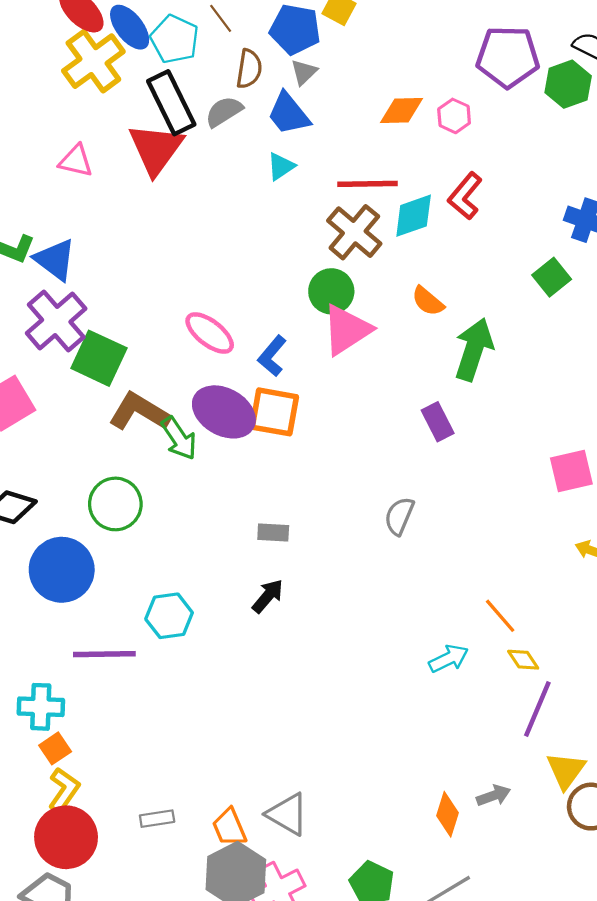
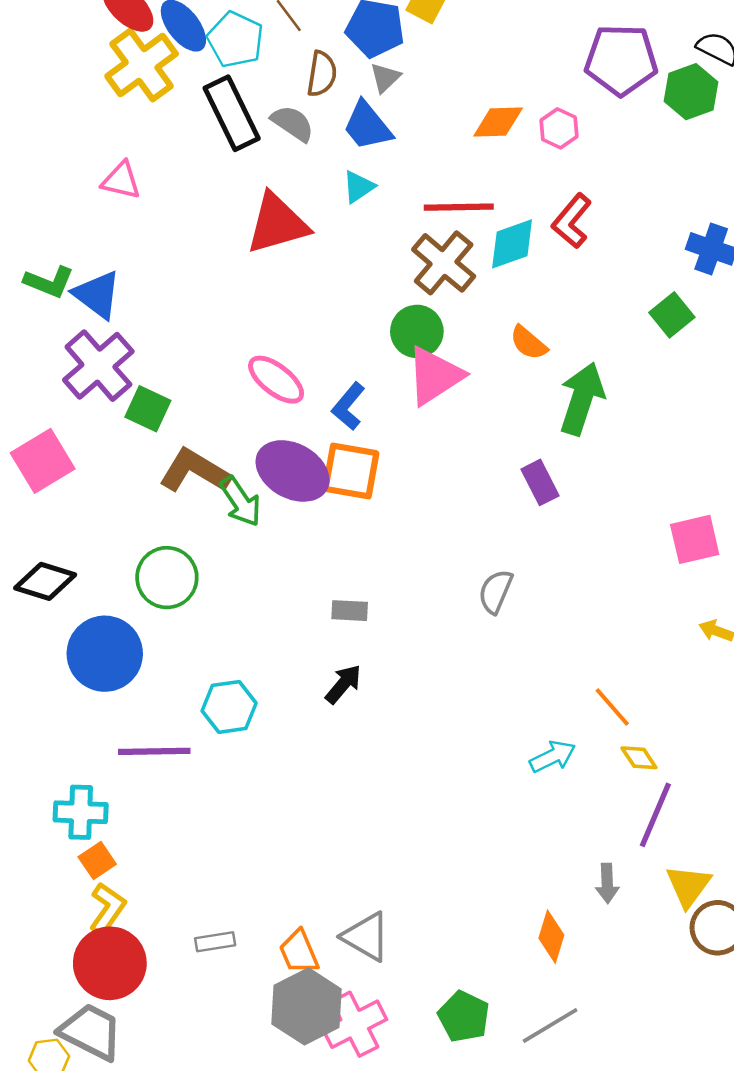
gray semicircle: (224, 112) -> (293, 123), turned 66
red triangle: (156, 149) -> (277, 224), moved, turned 38
green square: (99, 358) -> (148, 409), size x0.7
gray arrow: (494, 796) -> (607, 883), moved, turned 108

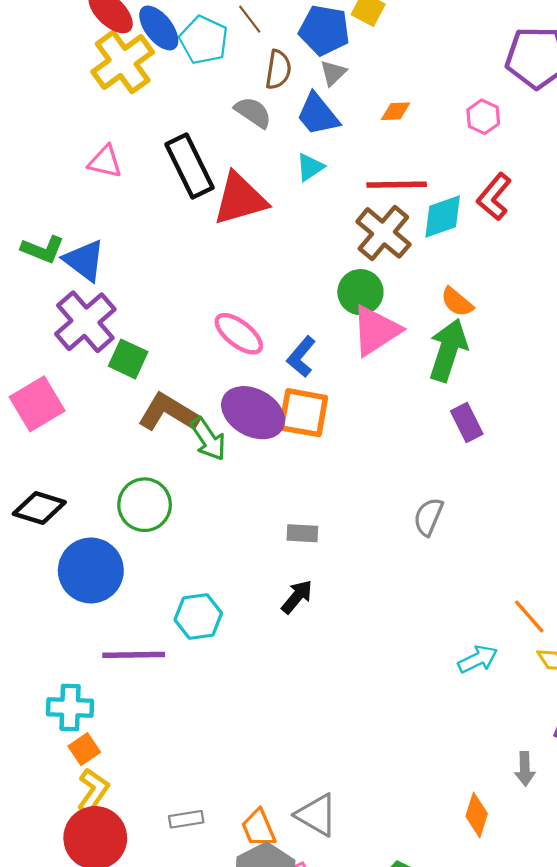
black rectangle: (232, 113) -> (189, 166), moved
orange diamond: (498, 122) -> (396, 111), moved, size x0.7
green arrow: (582, 399) -> (448, 350), moved

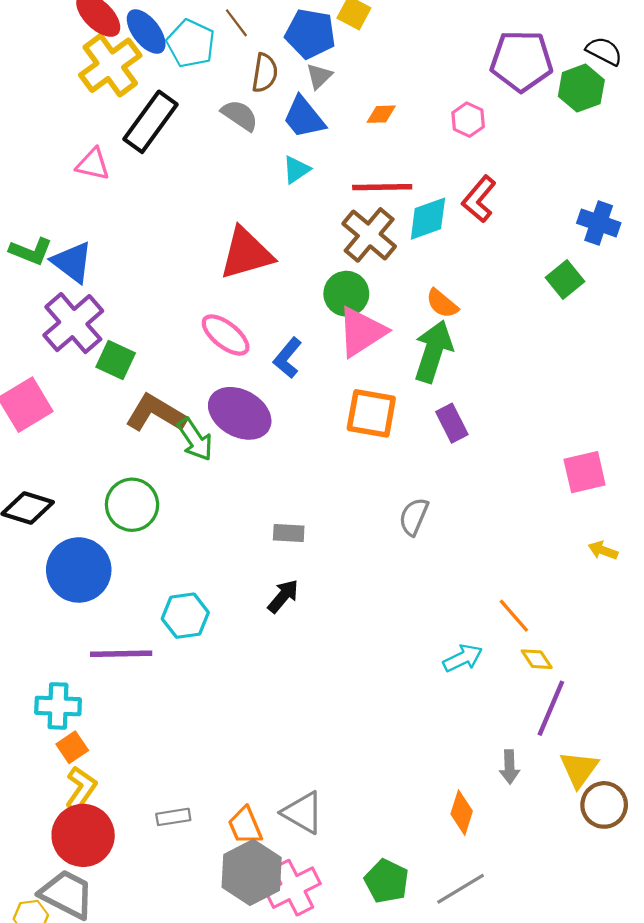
black rectangle: (189, 166) -> (150, 122), moved, turned 62
red triangle: (240, 199) -> (246, 253), moved
orange square: (303, 413) -> (371, 413), moved

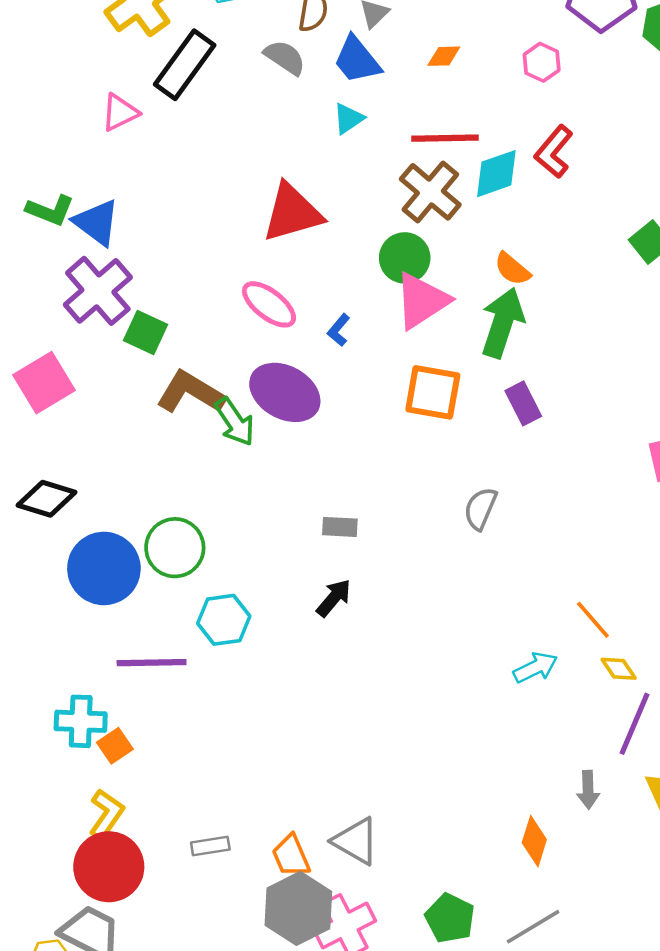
pink triangle: (93, 164) -> (120, 112), turned -39
blue L-shape: (288, 358) -> (339, 330), size x0.7
green circle: (132, 505) -> (175, 548), moved
orange square: (72, 747) -> (115, 746), moved

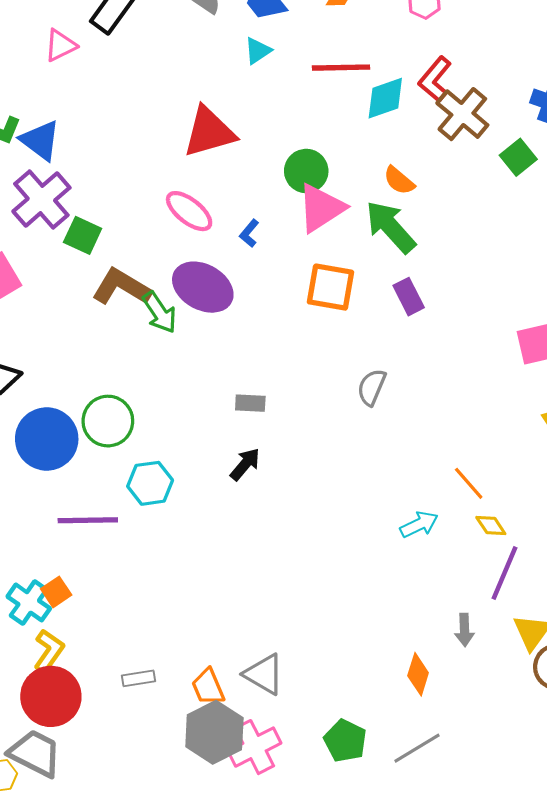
brown cross: (430, 192) -> (462, 114), moved
green arrow: (502, 323) -> (391, 227), turned -60
cyan cross: (81, 721) -> (29, 602), moved, turned 33

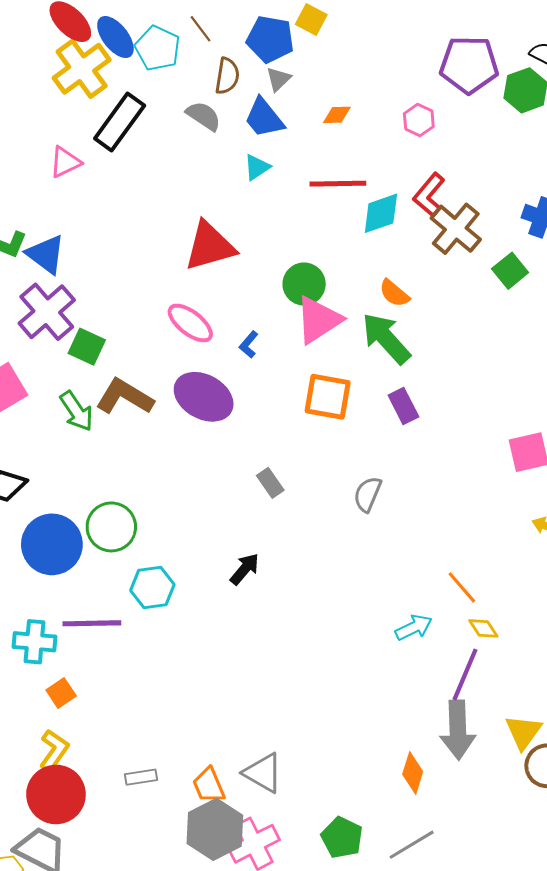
green arrow: (160, 312) -> (76, 411), moved
gray rectangle: (250, 403) -> (270, 483), moved, turned 52
purple line: (505, 573) -> (465, 675), moved
cyan cross: (29, 602) -> (34, 642), moved, turned -30
gray arrow: (464, 630) -> (458, 730), size x1.8

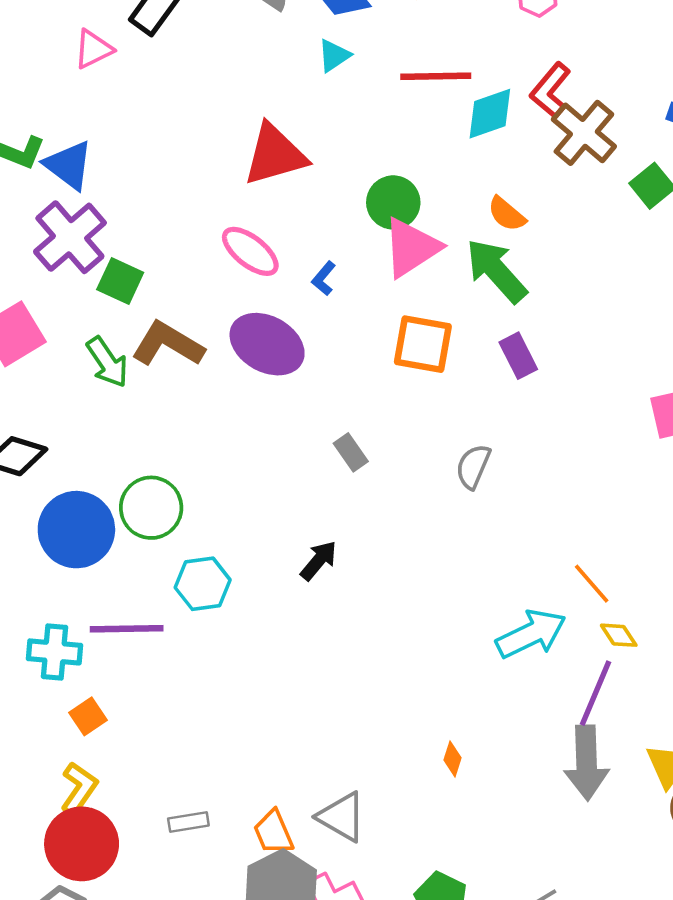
cyan arrow: (414, 627) -> (531, 634), size x1.5
orange diamond: (413, 773) -> (453, 759), moved, size x0.7

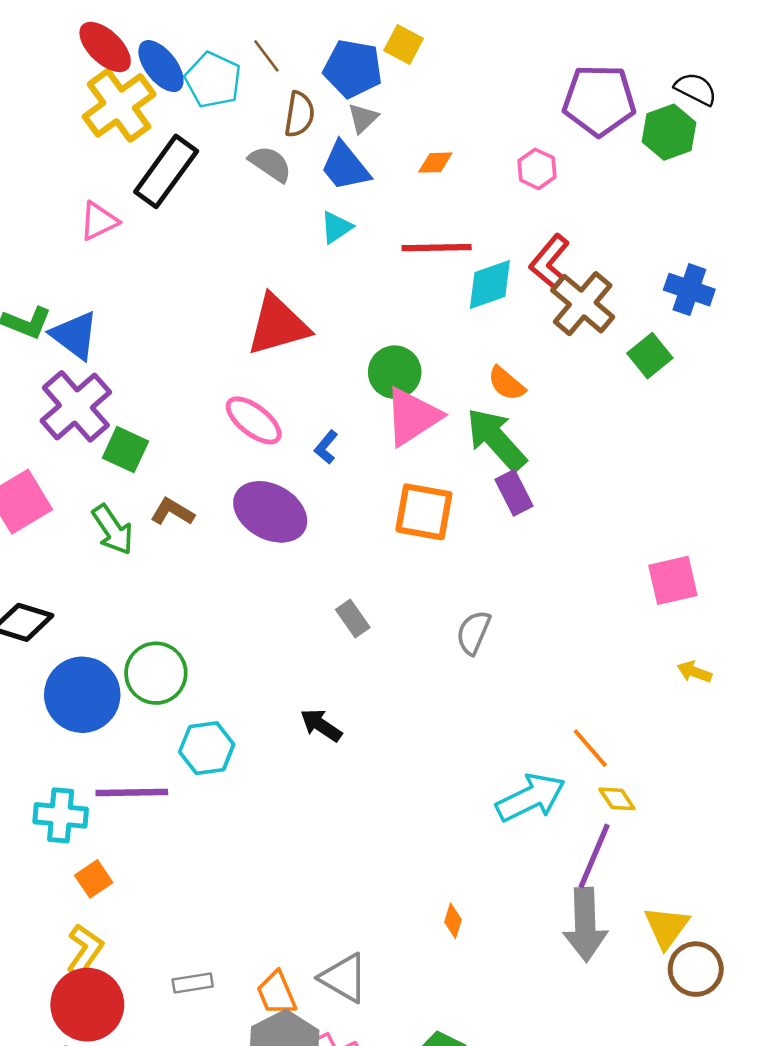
brown L-shape: (168, 344) -> (172, 512), size x0.6
purple rectangle: (518, 356) -> (514, 493), moved
black arrow: (319, 561) -> (321, 725), turned -96

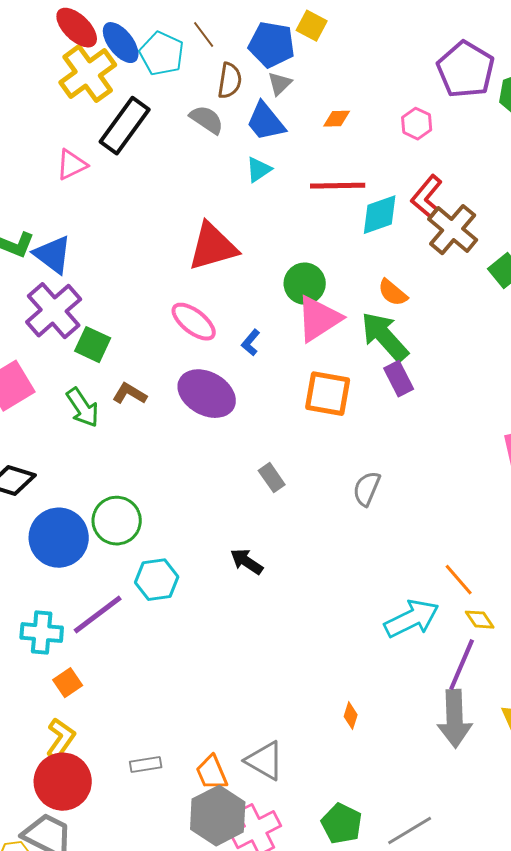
purple pentagon: (599, 100) -> (466, 70), turned 30
purple line: (132, 793) -> (98, 615), turned -36

